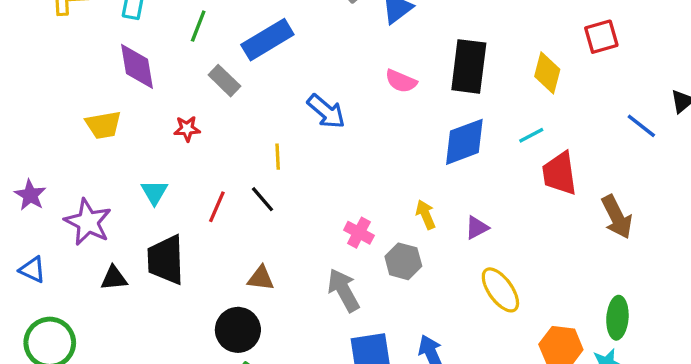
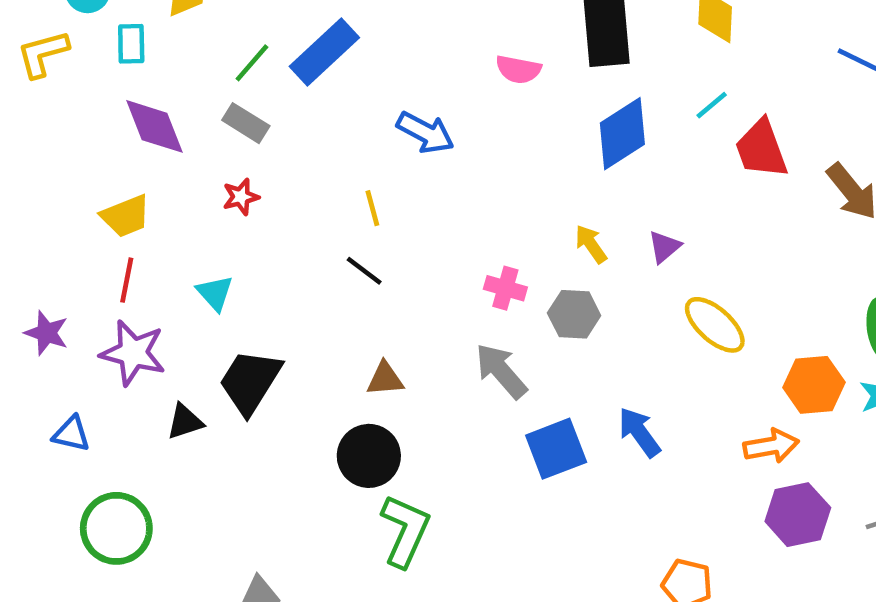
green line: (198, 26) -> (252, 63), moved, turned 32
gray rectangle: (224, 81) -> (246, 123), moved
red line: (217, 207) -> (127, 280), moved
black trapezoid: (166, 260) -> (250, 382), turned 46

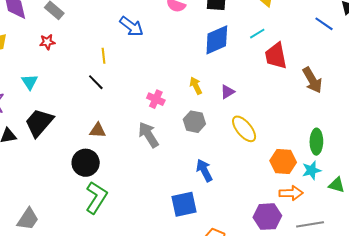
gray hexagon: (574, 314) -> (194, 122), moved
orange arrow: (771, 446) -> (291, 193), moved
blue square: (556, 449) -> (184, 204), moved

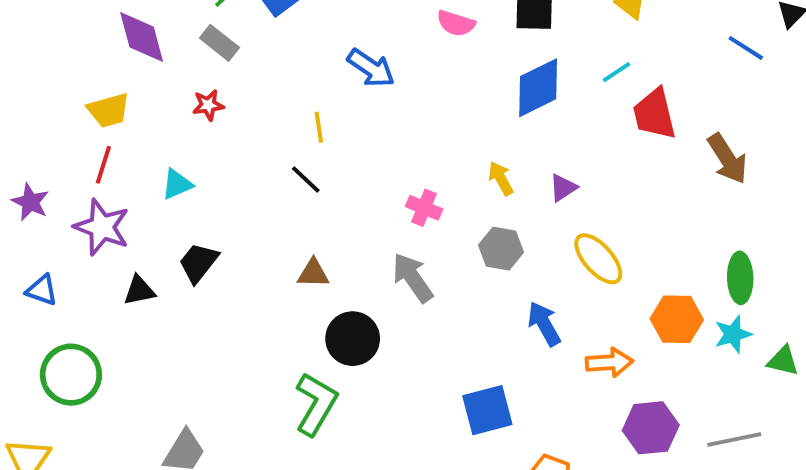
cyan triangle: (30, 82) -> (177, 184), turned 42
black trapezoid: (39, 123) -> (198, 263), size x0.7
black circle: (86, 163) -> (353, 339), moved
blue arrow: (204, 170) -> (544, 324), moved
orange arrow: (291, 193) -> (609, 362), moved

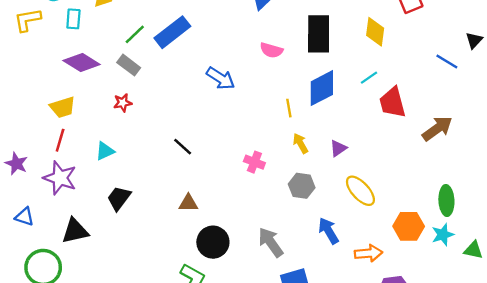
purple diamond: (142, 37) -> (82, 63), turned -42
yellow line: (319, 127) -> (289, 108), moved
brown arrow: (727, 159) -> (437, 129), turned -92
gray arrow: (413, 278) -> (271, 242), moved
black triangle: (139, 290) -> (75, 231), moved, size x1.4

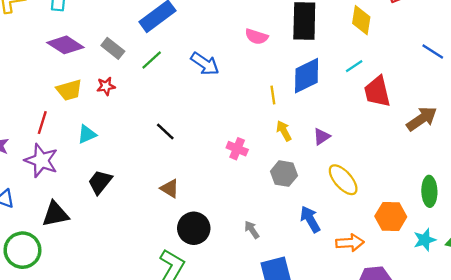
green line: (135, 34) -> (152, 60), moved
yellow trapezoid: (63, 107) -> (69, 90), moved
brown triangle: (188, 203) -> (170, 189), turned 30
cyan star: (443, 235) -> (425, 240), moved
gray arrow: (271, 242) -> (252, 230), size x0.6

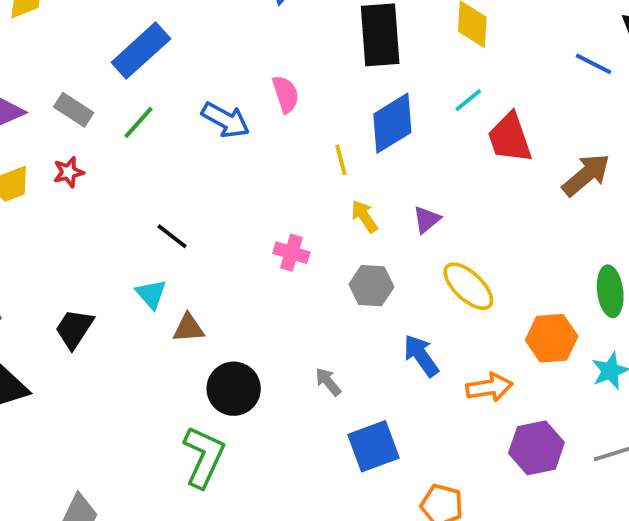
pink semicircle: (257, 37) -> (286, 94), moved, turned -120
cyan triangle: (87, 134) -> (151, 294), moved, turned -42
brown triangle: (170, 189) -> (188, 328), turned -30

